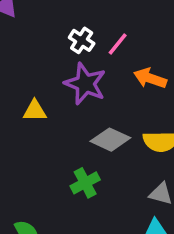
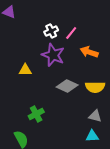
white cross: (82, 40) -> (51, 31), turned 32
green cross: (85, 183) -> (36, 114), moved

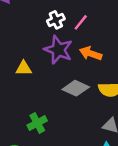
orange arrow: (89, 52) -> (91, 53), moved

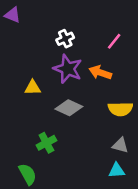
pink line: (81, 22) -> (114, 41), moved
gray diamond: (76, 88) -> (69, 108), moved

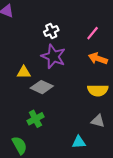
orange arrow: (100, 73) -> (98, 59), moved
gray diamond: (69, 108) -> (42, 87), moved
cyan triangle: (117, 170) -> (79, 142), moved

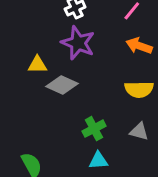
green cross: (35, 119) -> (94, 129), moved
cyan triangle: (79, 142) -> (98, 161), moved

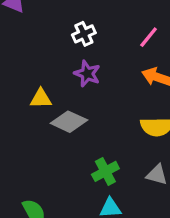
purple star: (78, 43) -> (87, 74), size x0.7

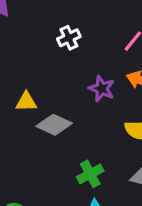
purple star: (87, 74) -> (102, 89), moved

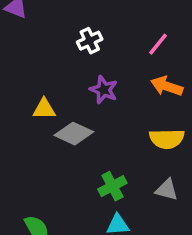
purple star: (102, 89) -> (104, 90), moved

